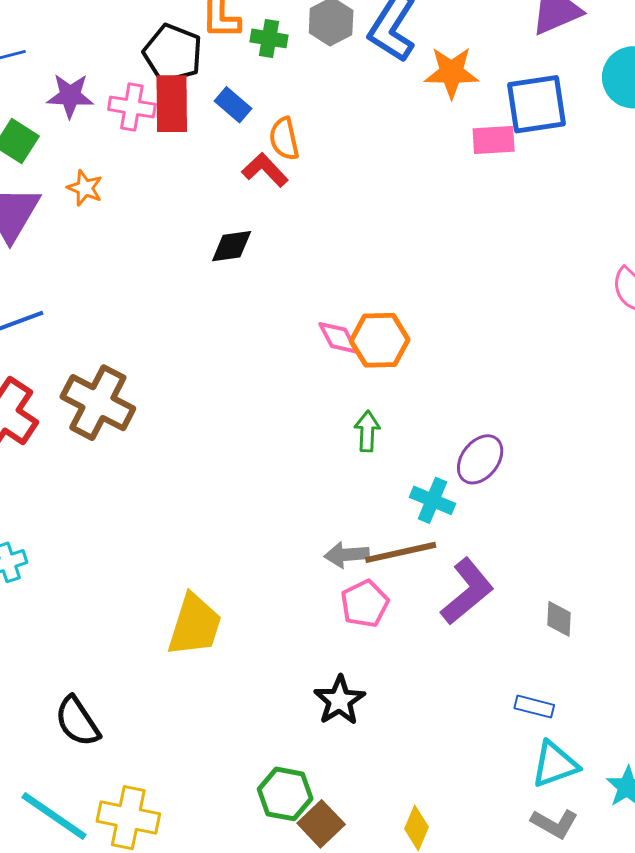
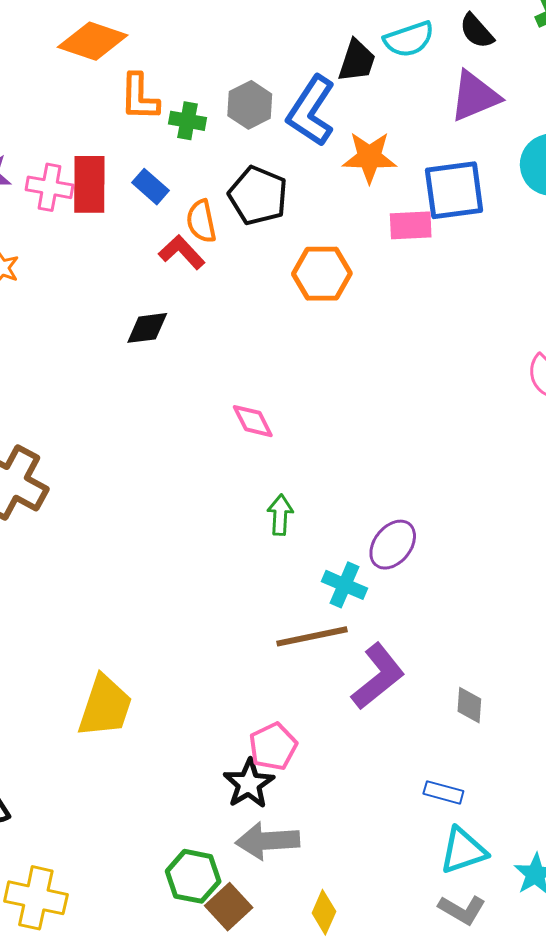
black pentagon: (173, 53) -> (258, 196), moved
orange hexagon: (380, 340) -> (322, 274), moved
gray arrow: (347, 555) -> (268, 841), moved, size x1.4
pink pentagon: (365, 604) -> (273, 746), moved

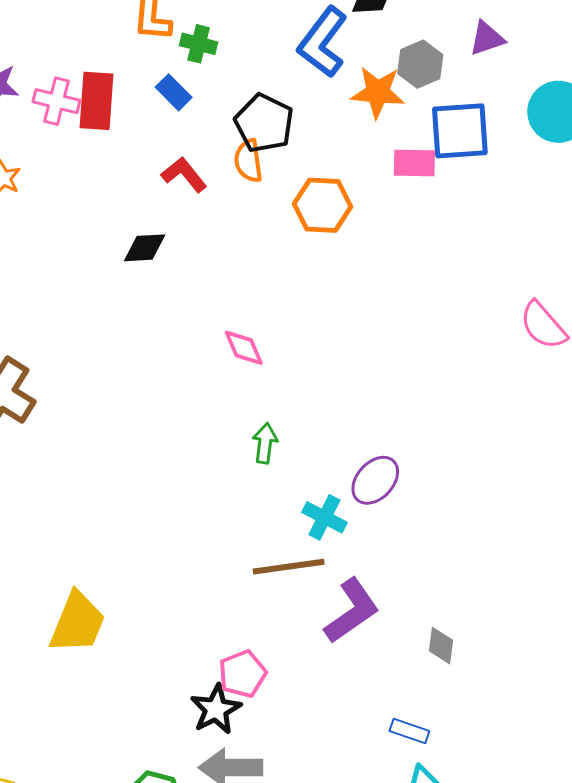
purple triangle: (475, 96) -> (487, 38), size x0.7
gray hexagon: (250, 105) -> (420, 64), moved
blue rectangle: (151, 187) -> (174, 92), moved
orange semicircle: (201, 221) -> (248, 161), moved

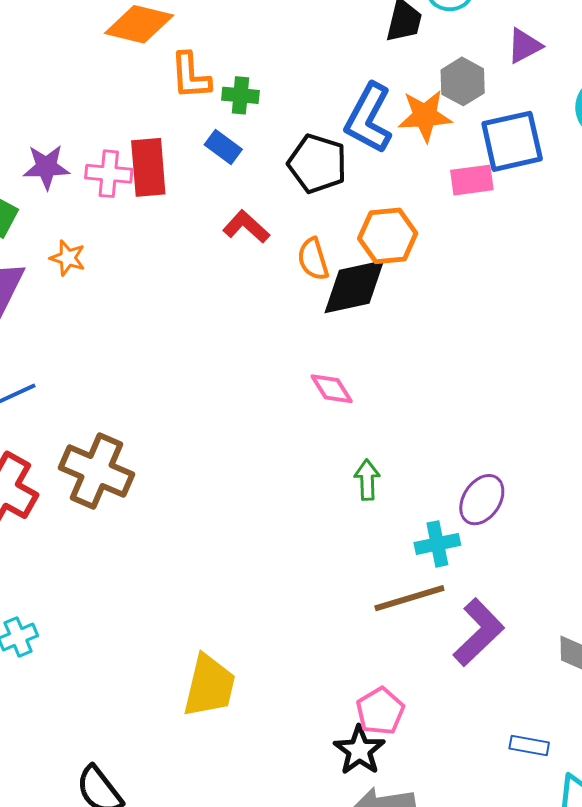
blue L-shape: (323, 42) -> (369, 118), moved
orange semicircle: (248, 161) -> (313, 259), moved
black diamond: (145, 248) -> (354, 287), moved, size x1.6
cyan cross: (325, 517) -> (437, 544), turned -30
blue rectangle: (409, 731) -> (529, 745), moved

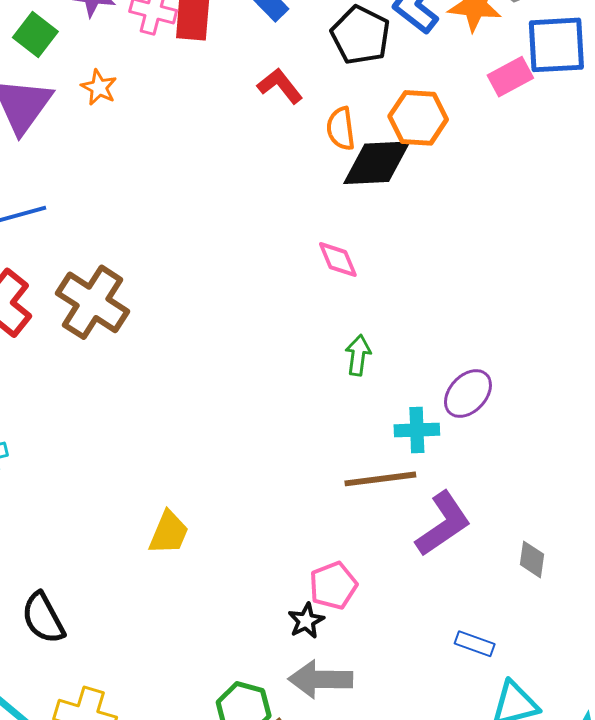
pink rectangle: (472, 180) -> (510, 77), turned -30
yellow trapezoid: (209, 686) -> (169, 533), size x0.7
black star: (359, 750) -> (306, 621), size x0.7

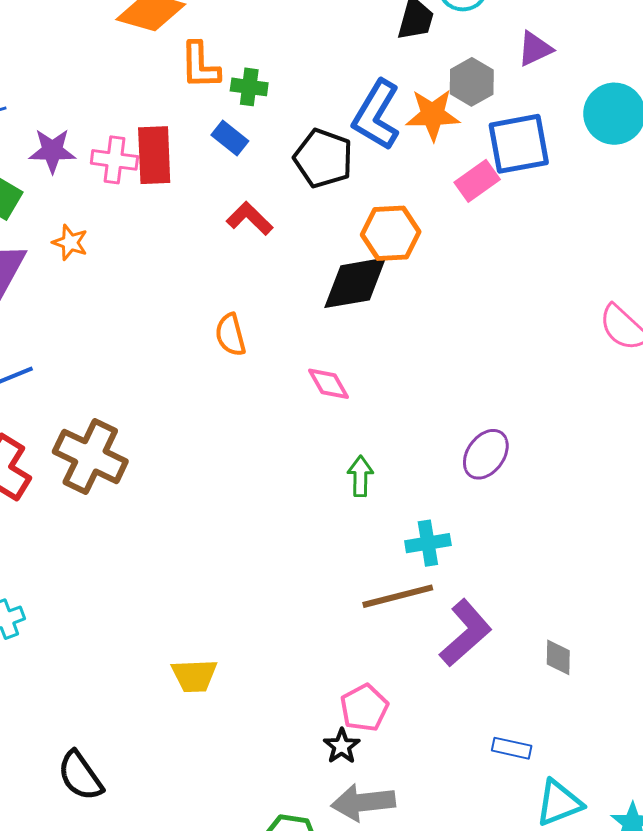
orange semicircle: (341, 129) -> (230, 335), moved
purple ellipse: (468, 394) -> (486, 454), moved
yellow trapezoid: (169, 533) -> (194, 676), turned 72

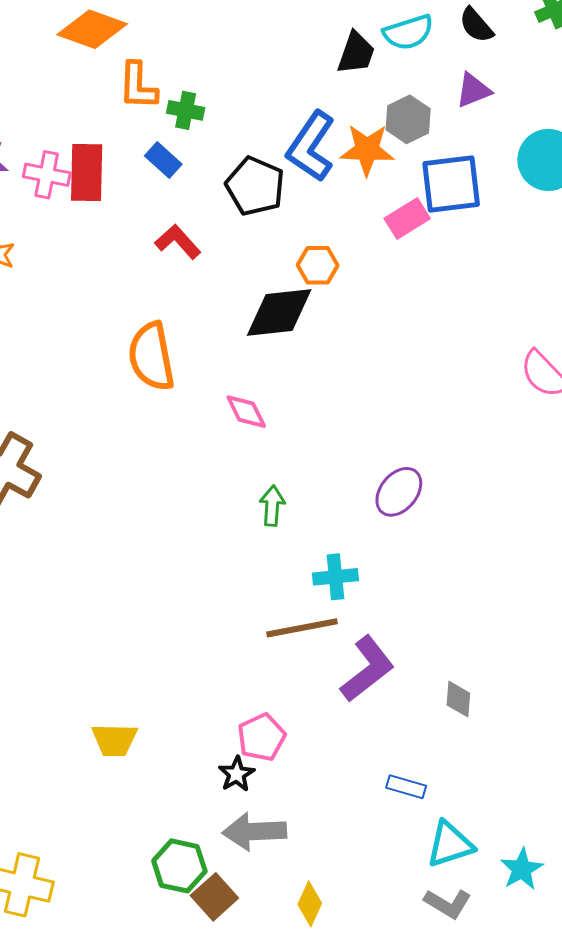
orange hexagon: (391, 233) -> (318, 265), size x0.7
orange semicircle: (230, 335) -> (151, 357), size x1.6
yellow trapezoid: (194, 676) -> (114, 740), moved

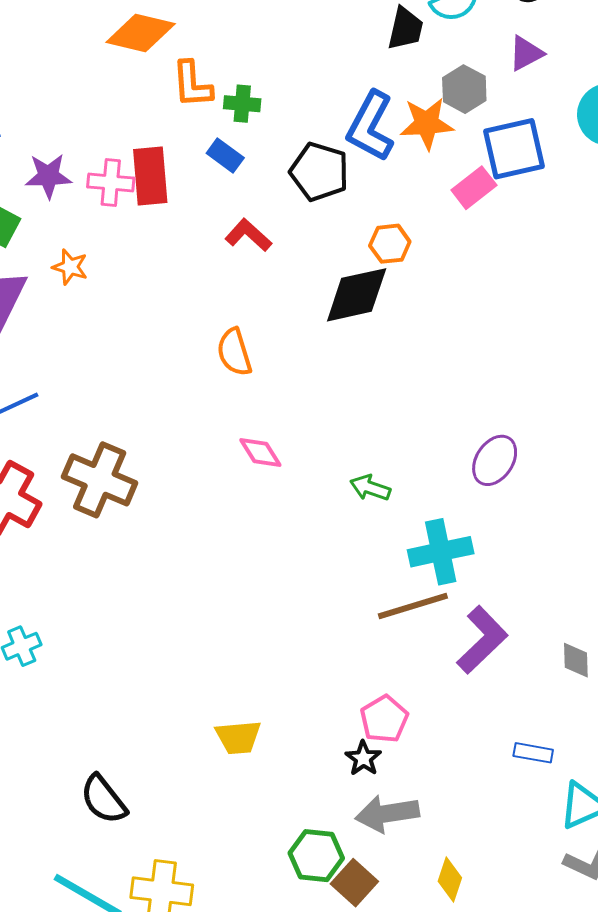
orange semicircle: (151, 357) -> (234, 352), size x0.7
pink diamond: (246, 412) -> (260, 453), moved
green arrow: (272, 506) -> (370, 488), turned -69
cyan cross: (335, 577) -> (441, 552), size x1.4

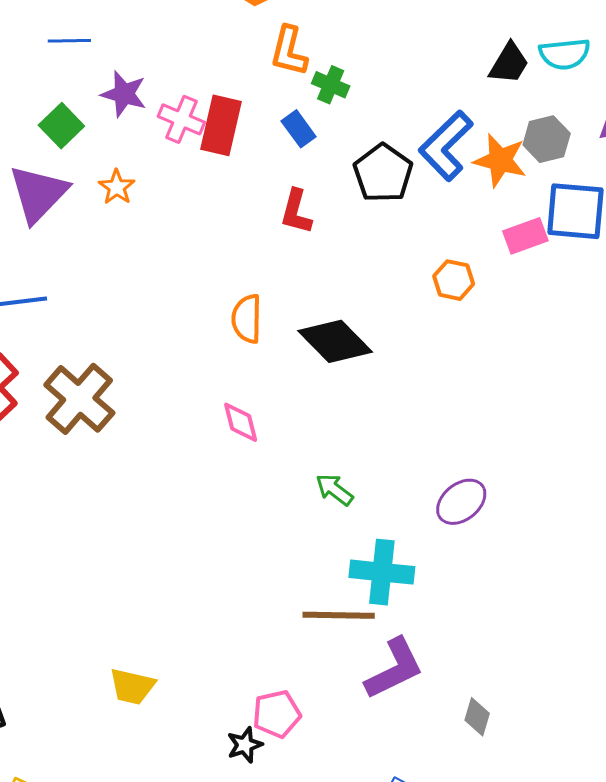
red L-shape: (248, 235) -> (296, 212), turned -135
orange hexagon: (390, 244) -> (454, 280), moved
black diamond: (357, 295) -> (335, 341), moved, turned 40

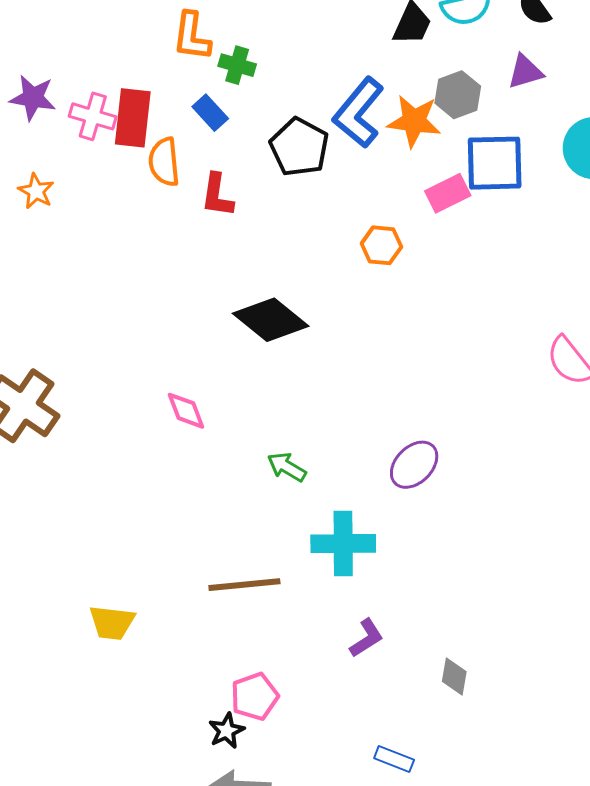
orange semicircle: (247, 319) -> (164, 162), moved
brown line: (339, 615) -> (244, 585), moved
purple L-shape: (394, 669) -> (366, 638), size x0.6
yellow trapezoid: (132, 686) -> (112, 623), moved

